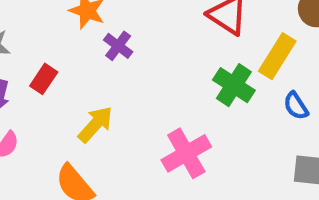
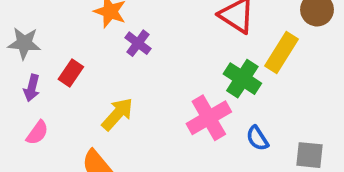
blue semicircle: (296, 106) -> (257, 138), moved
pink cross: (186, 153) -> (209, 118), moved

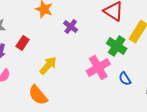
purple cross: (138, 43) -> (71, 27), moved

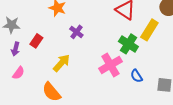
purple cross: (71, 27) -> (76, 32), moved

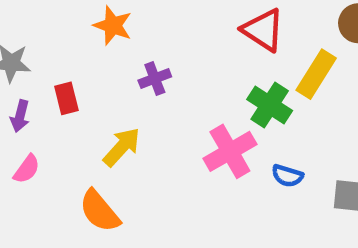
purple cross: (76, 32) -> (155, 78), turned 32
red rectangle: (36, 41) -> (66, 98), turned -48
blue semicircle: (136, 76) -> (287, 176), turned -40

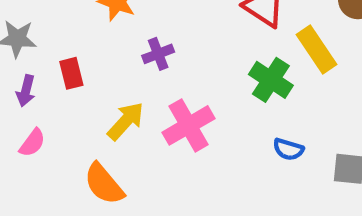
yellow rectangle: (316, 74) -> (316, 50), turned -66
pink cross: (230, 151) -> (189, 125), moved

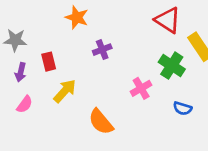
yellow arrow: (126, 121) -> (65, 91), moved
pink cross: (189, 125) -> (141, 88), moved, size x0.7
orange semicircle: (104, 184) -> (101, 122), moved

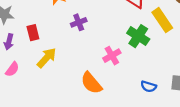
blue semicircle: (183, 108) -> (149, 86), moved
orange semicircle: (101, 122) -> (91, 83), moved

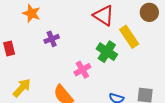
yellow arrow: (47, 58) -> (22, 88), moved

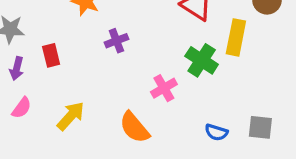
yellow rectangle: (129, 37) -> (236, 37), turned 45

